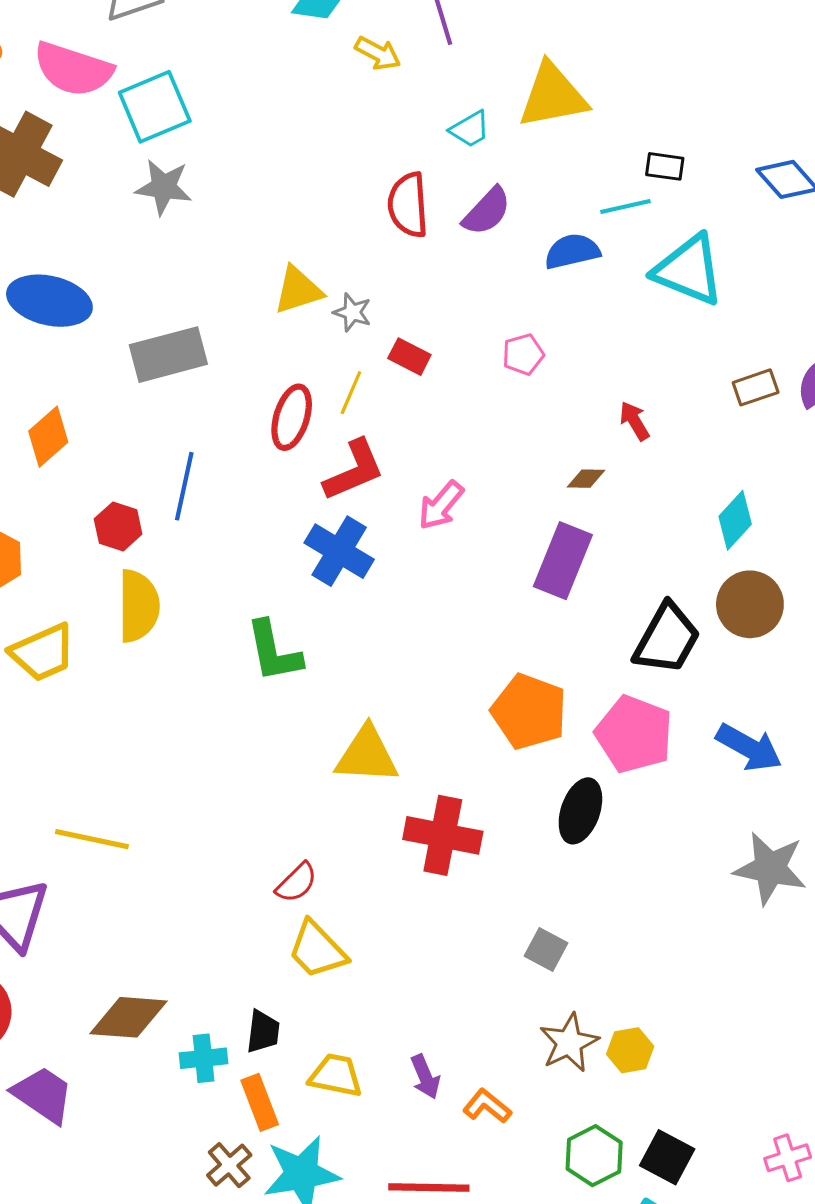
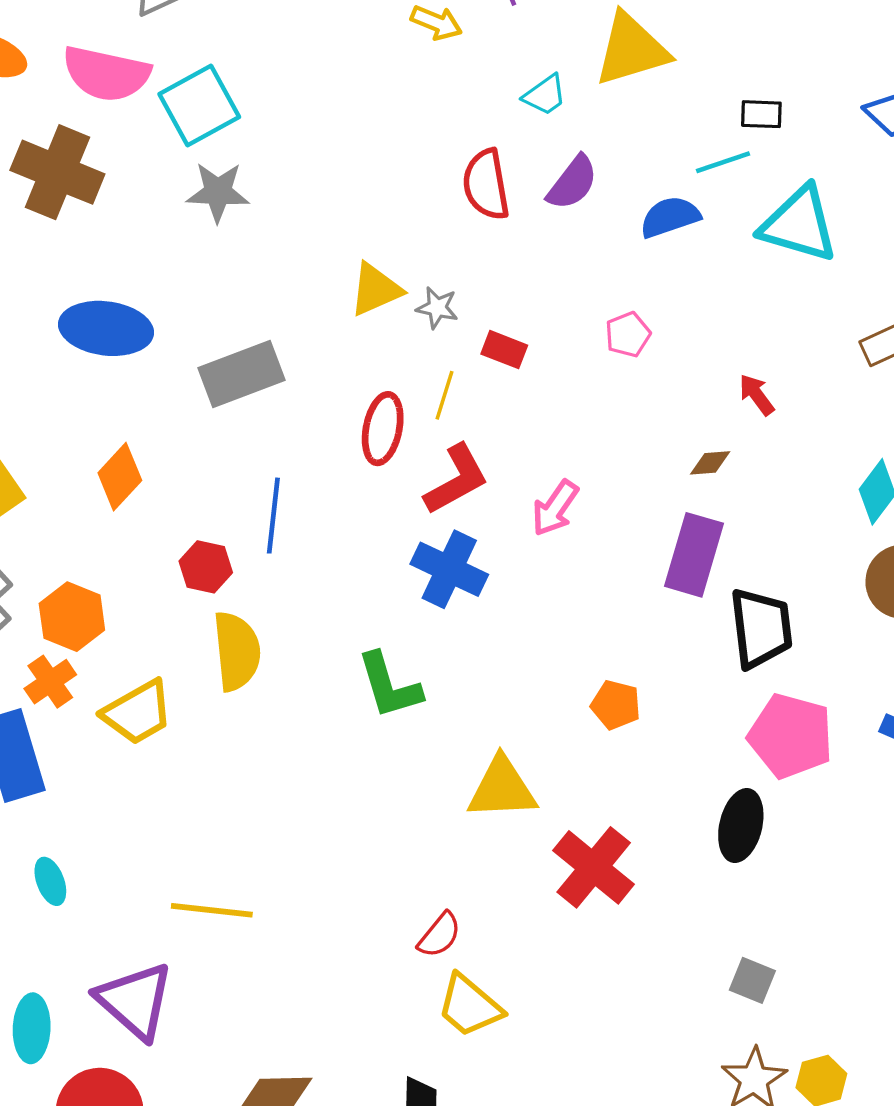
black trapezoid: (667, 639) -> (761, 628), moved, turned -30
orange pentagon: (529, 712) -> (616, 705), moved, size x0.6
red cross: (443, 835) -> (594, 867), turned 34
gray square: (546, 950) -> (752, 980), moved

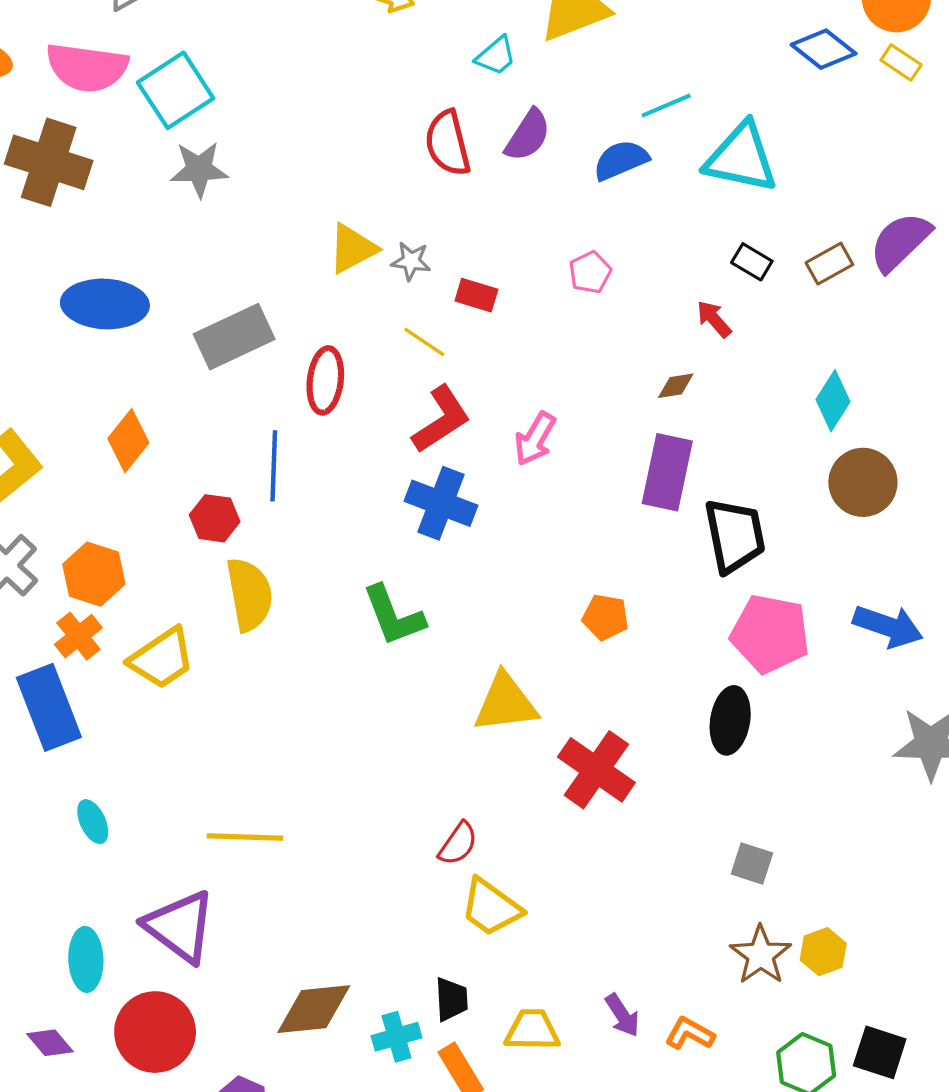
black rectangle: (761, 114) -> (752, 262), moved, turned 33
yellow line: (445, 395) -> (424, 342), turned -69
red ellipse: (383, 429) -> (325, 380), moved

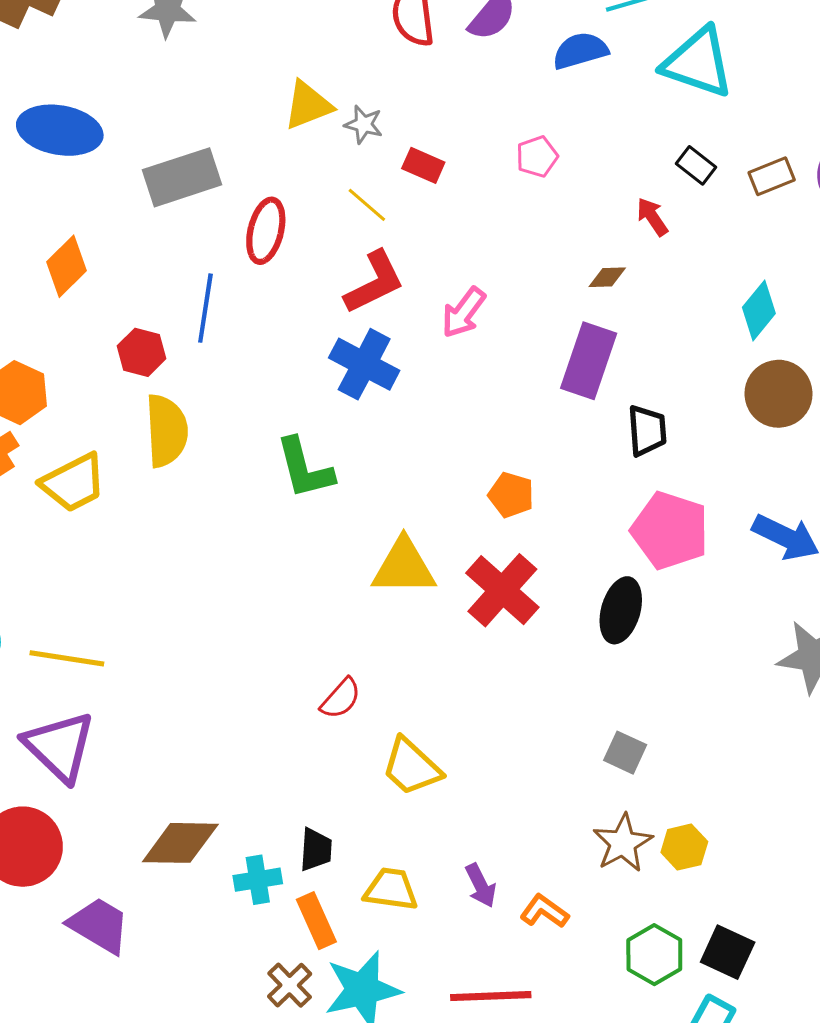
black trapezoid: (735, 536) -> (647, 431), size x0.7
red cross: (596, 770) -> (502, 590), moved
yellow line: (245, 837) -> (67, 658), moved
yellow trapezoid: (491, 907) -> (411, 767), moved

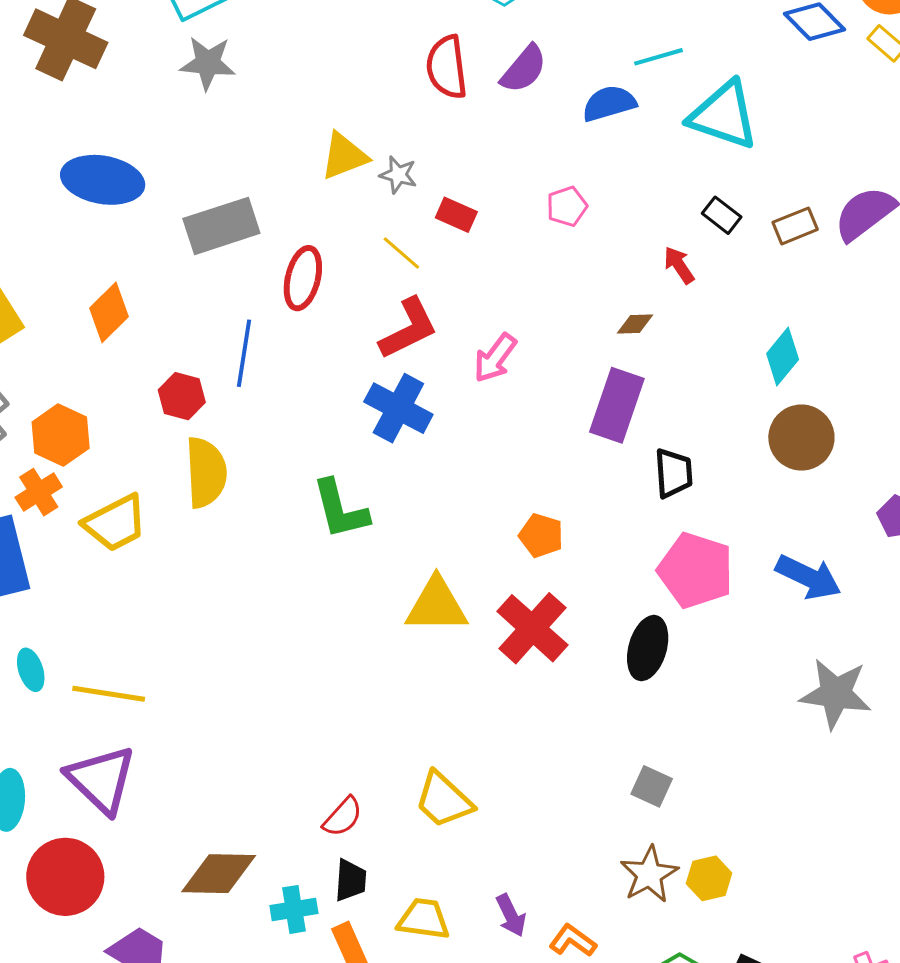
red semicircle: (341, 699) -> (343, 817), moved

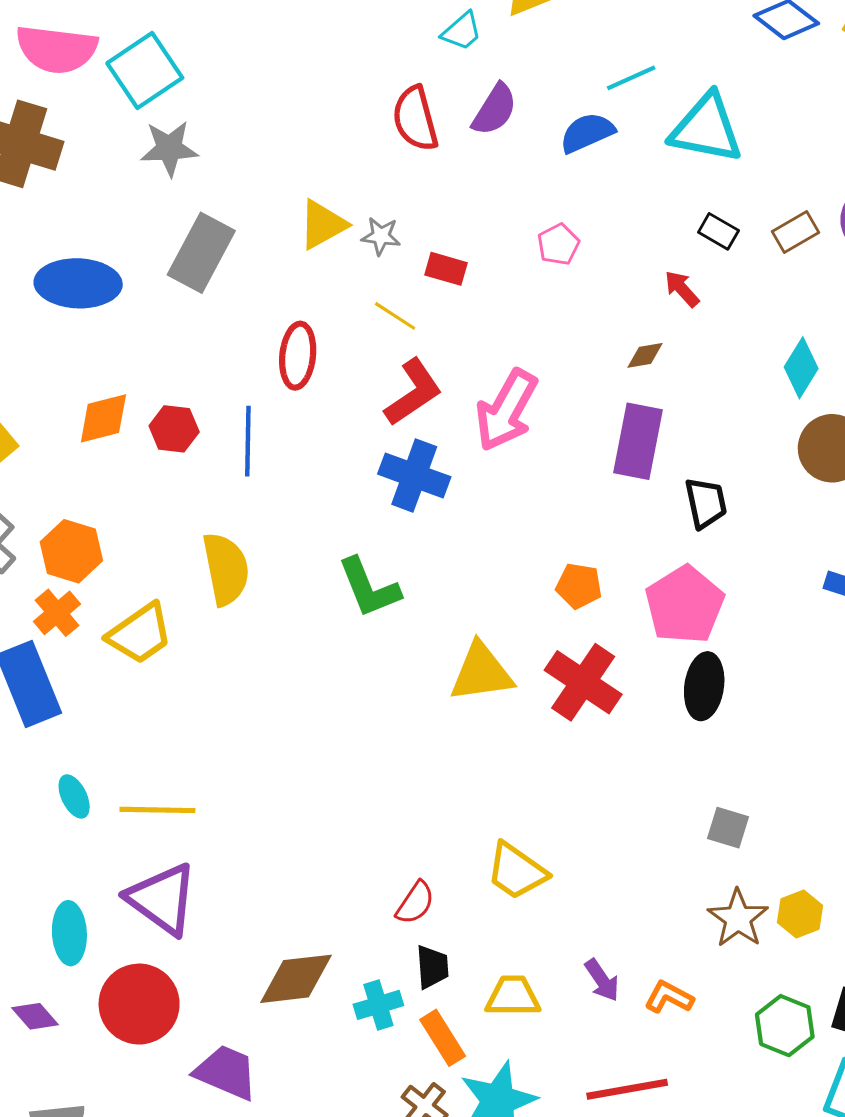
gray rectangle: (221, 226) -> (201, 253), moved, turned -36
orange diamond: (109, 312) -> (103, 418), turned 38
pink arrow: (495, 358) -> (506, 410), size x1.5
red hexagon: (182, 396) -> (174, 429), moved
pink pentagon: (696, 570) -> (685, 605), moved, turned 30

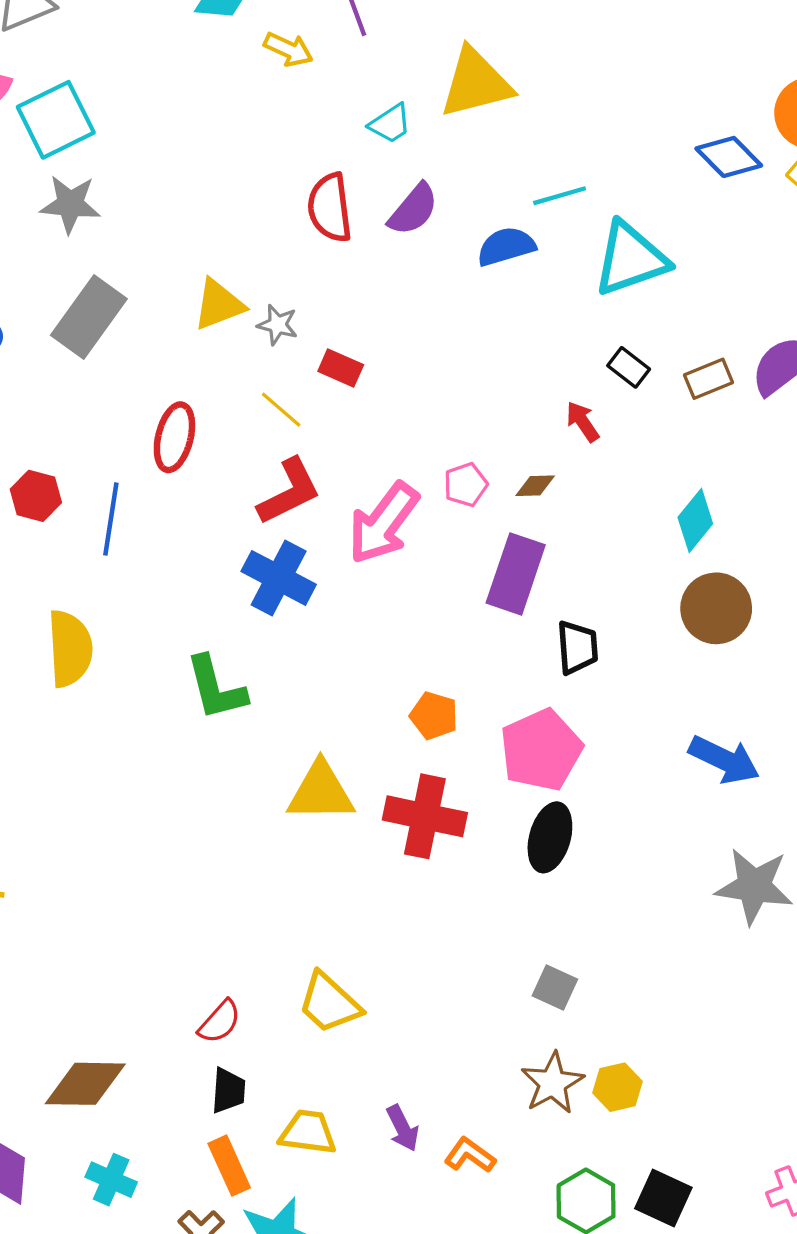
cyan triangle: (706, 129) -> (630, 259), turned -38
pink pentagon: (558, 244) -> (466, 485), moved
red cross: (583, 682) -> (425, 816), turned -30
cyan cross: (378, 1005) -> (111, 1180), moved, turned 33

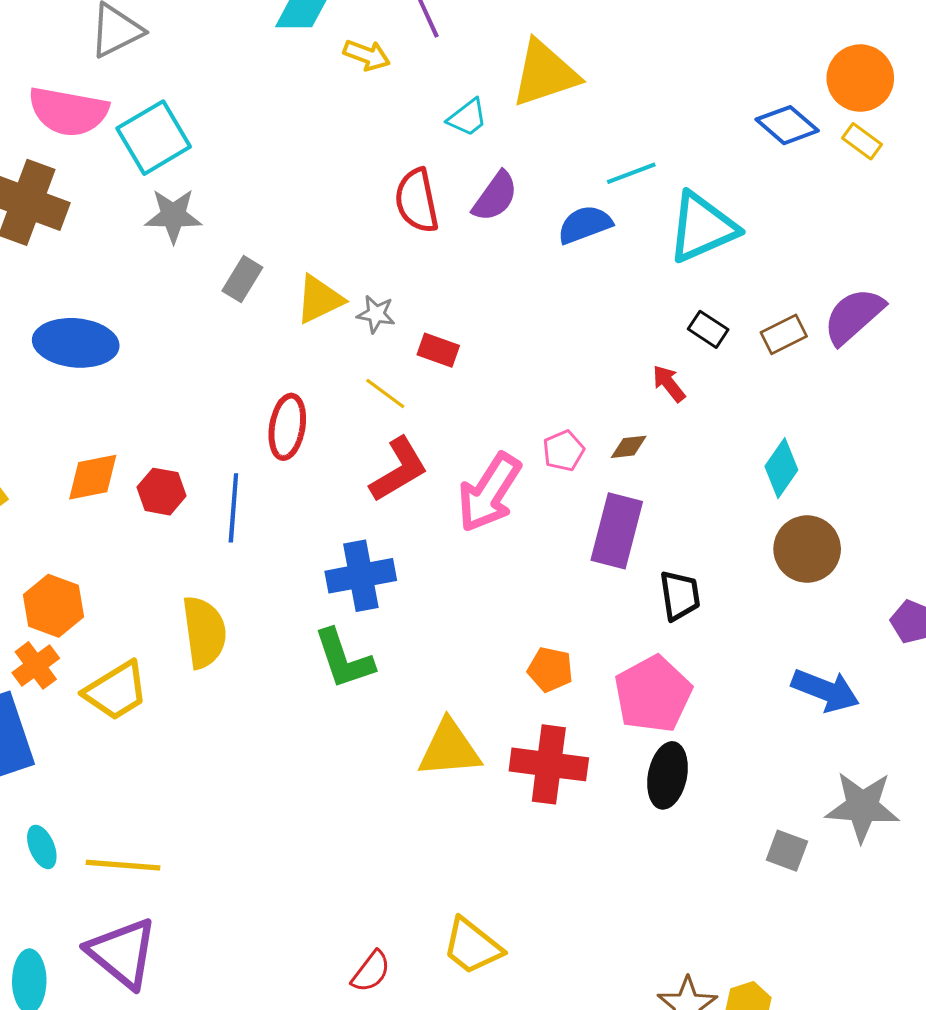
gray rectangle: (89, 317) -> (242, 279), moved, size x0.6
blue cross: (279, 578) -> (361, 576), moved, turned -34
gray square: (555, 988) -> (787, 851), moved

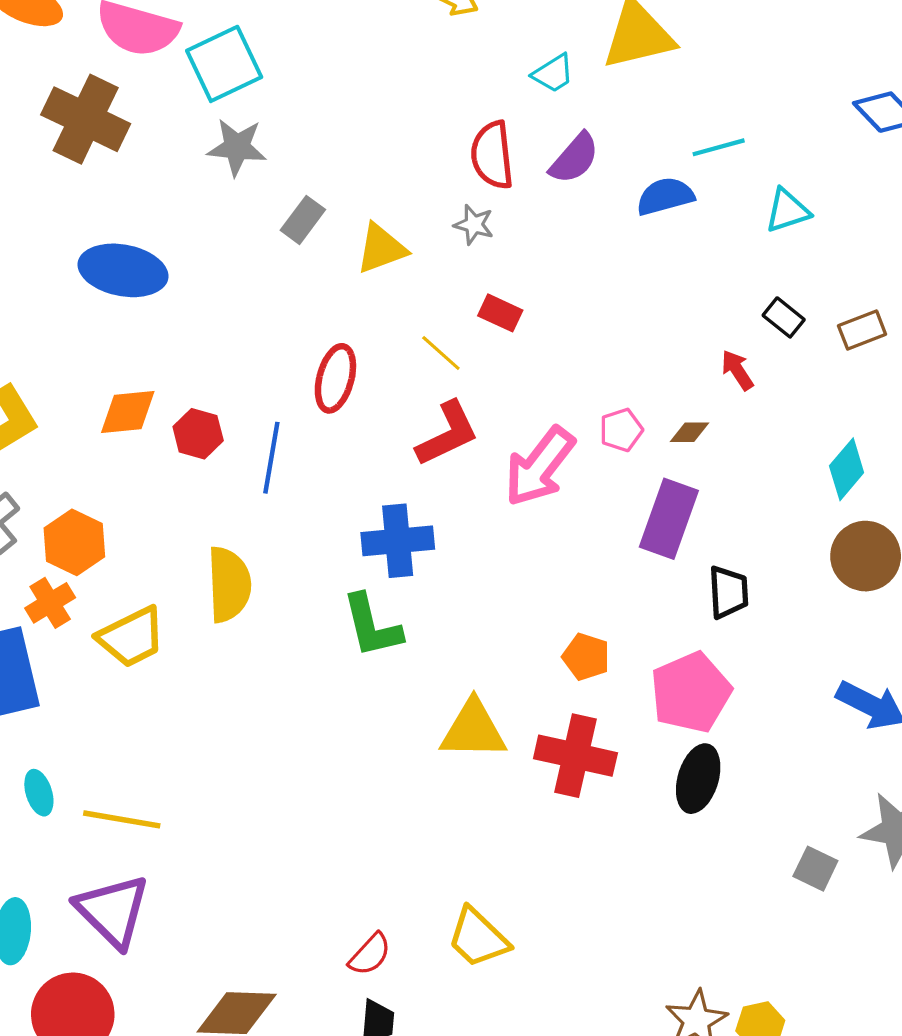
cyan triangle: (702, 227) -> (787, 211), size x0.6
gray star: (376, 314) -> (474, 225), moved

